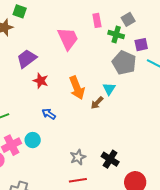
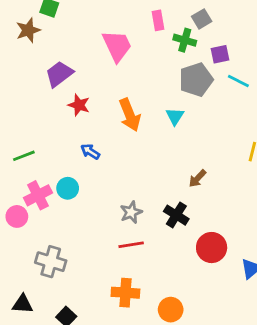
gray pentagon: (124, 63) -> (196, 80), turned 30
brown arrow: (97, 103) -> (197, 178), moved

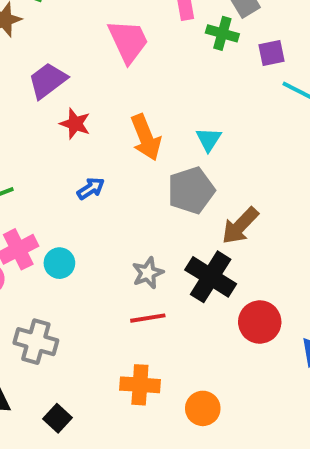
gray pentagon: (196, 80) -> (191, 190), moved
blue arrow: (90, 152) -> (91, 188), turned 114
brown arrow: (197, 178) -> (240, 226), size x1.5
cyan circle: (68, 188) -> (59, 263), moved
black cross: (176, 215) -> (211, 277), size x1.4

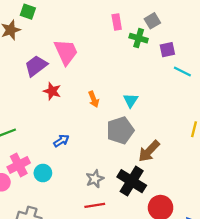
pink trapezoid: (128, 41) -> (66, 52), moved
orange arrow: (146, 137) -> (94, 99), size x0.6
blue arrow: (91, 188) -> (61, 141), moved

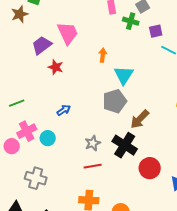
orange arrow: (94, 99) -> (103, 55), moved, turned -152
cyan triangle: (131, 100) -> (124, 75), size x1.5

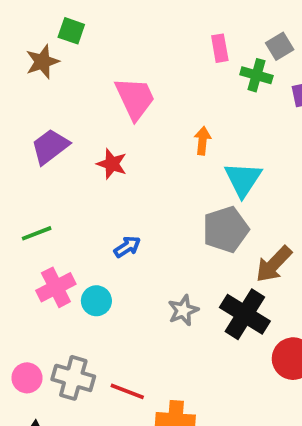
purple trapezoid: (42, 45) -> (50, 147), moved
pink circle: (12, 146) -> (27, 378), moved
red line: (93, 166) -> (127, 391), moved, turned 30

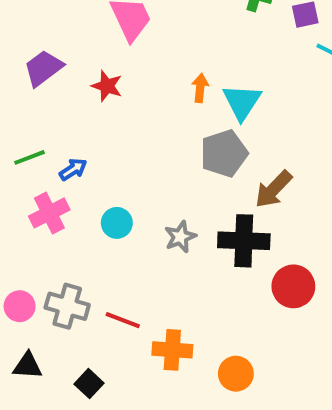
orange arrow: (202, 141) -> (200, 88), moved
blue arrow: (127, 247) -> (73, 169), moved
cyan circle: (96, 301) -> (117, 223), moved
black cross: (245, 314) -> (244, 241), turned -30

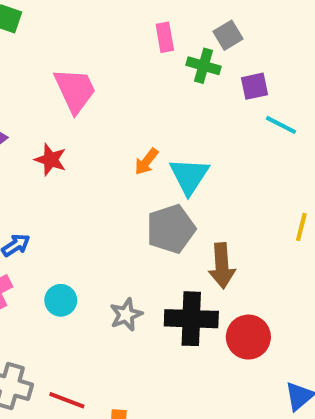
orange arrow: (200, 88) -> (146, 162), turned -148
brown arrow: (274, 189) -> (222, 266), turned -48
red circle: (293, 286) -> (248, 337), moved

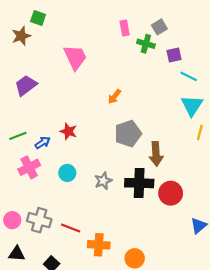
red star: (51, 160) -> (68, 131), moved
cyan triangle: (189, 176) -> (192, 106), moved

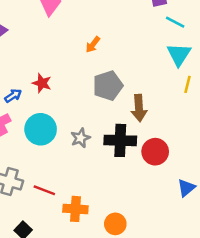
cyan circle: (67, 173) -> (41, 129), size x1.6

